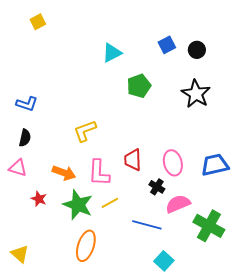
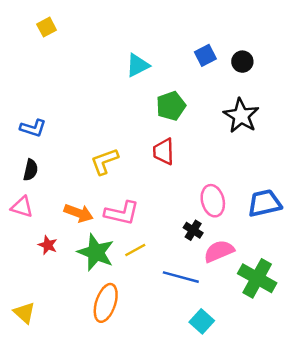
red trapezoid: (133, 160) -> (164, 151), moved
pink L-shape: (99, 173) -> (122, 213), turned -80

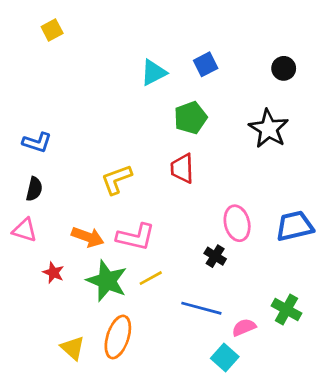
blue square: (205, 55) -> (206, 64), moved
black circle: (242, 62) -> (284, 68), moved
pink semicircle: (219, 251) -> (244, 327), moved, size x0.7
green cross: (257, 278) -> (286, 310), size x0.7
yellow triangle: (24, 313) -> (73, 348), moved

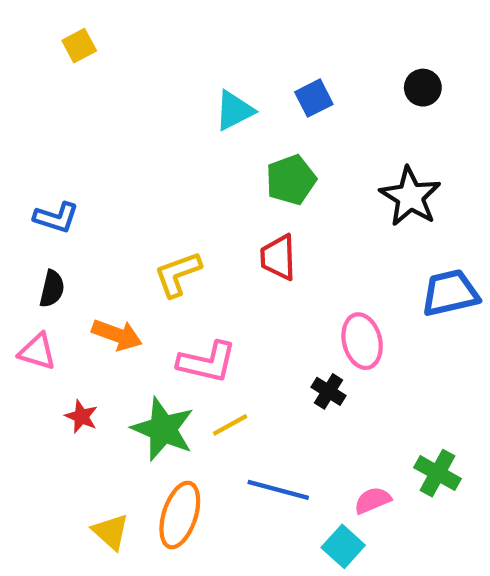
black circle: (284, 68) -> (423, 88), moved
blue trapezoid: (295, 226) -> (450, 293), moved
orange arrow: (88, 237) -> (117, 335), moved
blue line: (201, 308) -> (278, 490), moved

